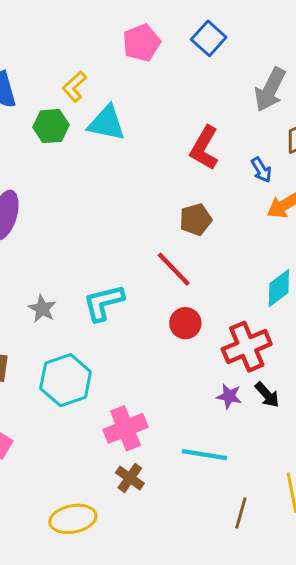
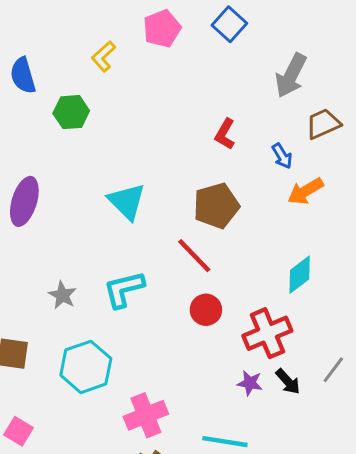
yellow L-shape: (74, 87) -> (103, 56), moved
cyan triangle: (106, 123) -> (127, 201), moved, turned 33
red L-shape: (204, 148) -> (225, 134), size x0.7
brown pentagon: (196, 219) -> (216, 206), size x1.4

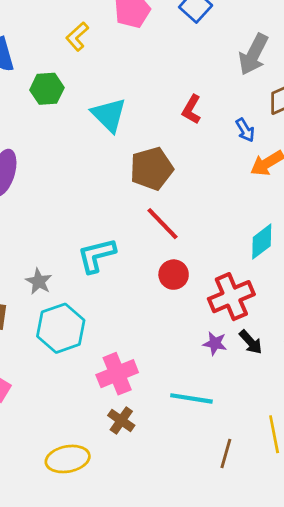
cyan triangle: (127, 201) -> (109, 115), moved
brown pentagon: (216, 206) -> (152, 169), moved
gray star: (62, 295) -> (39, 281), moved

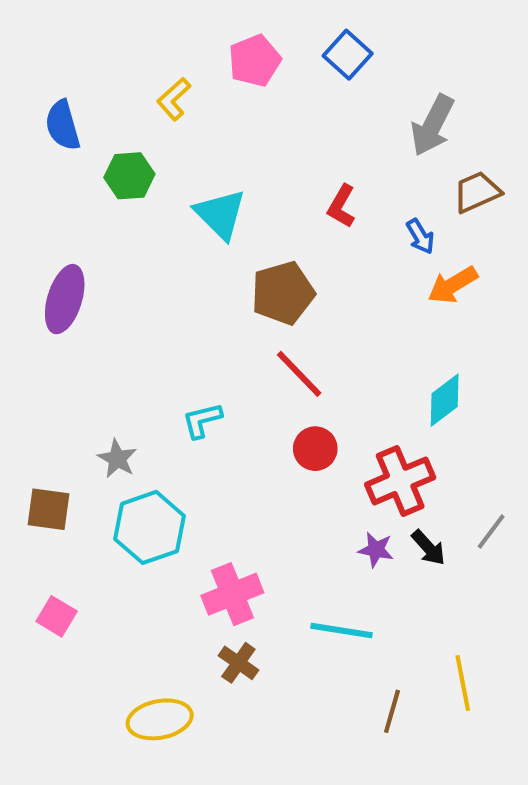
cyan L-shape: (97, 255) -> (202, 420), size x0.7

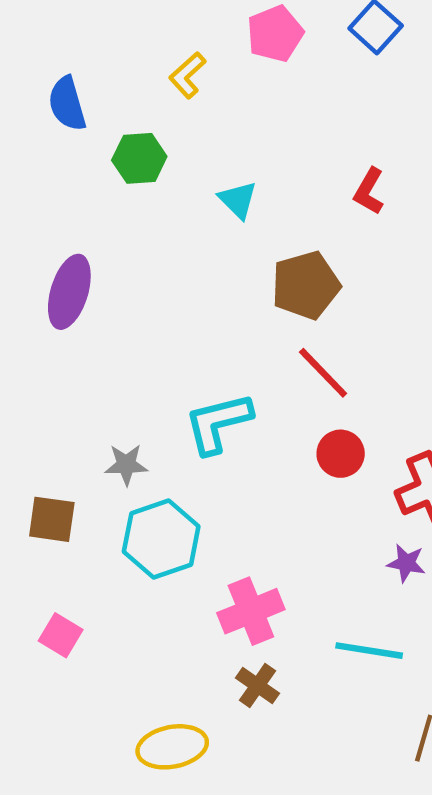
cyan triangle: (220, 214) -> (238, 200), size x0.7
cyan L-shape: (202, 420) -> (218, 423), size x1.6
gray star: (117, 459) -> (126, 465), turned -30

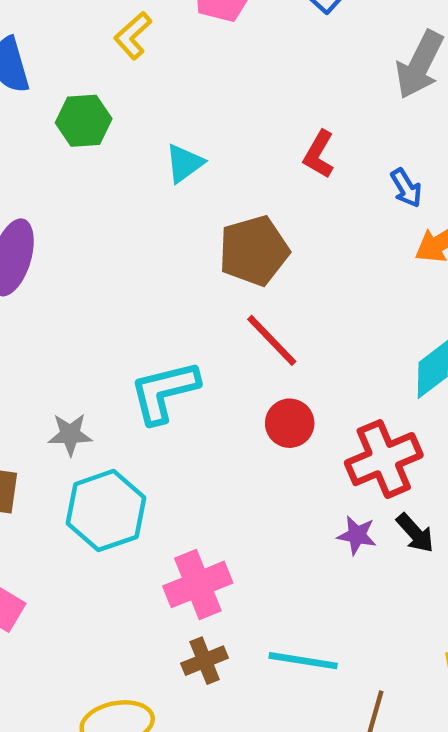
cyan triangle: (238, 200) -> (184, 163), turned 39
cyan line: (369, 651) -> (303, 661), moved
brown cross: (257, 686) -> (205, 661), turned 33

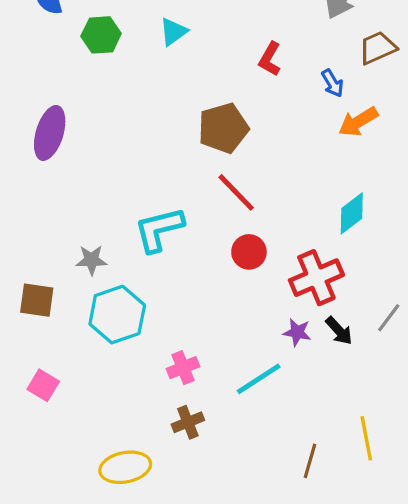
cyan triangle: (184, 163) -> (173, 32), moved
pink cross: (198, 584) -> (183, 368), size x0.7
cyan line: (303, 661) -> (259, 379), moved, turned -42

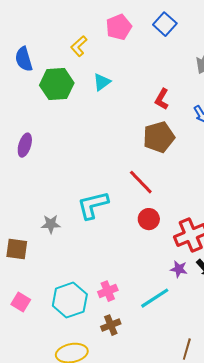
green hexagon: (101, 35) -> (57, 84), size x1.4
brown pentagon: (223, 128) -> (159, 137), moved
purple ellipse: (50, 133) -> (25, 145), size x0.7
cyan hexagon: (117, 315) -> (70, 300), moved

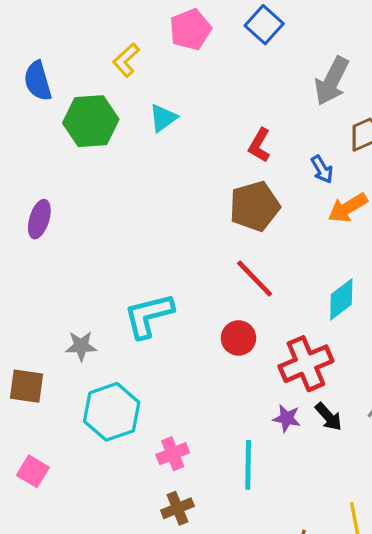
red line: (141, 182) -> (255, 279), moved
cyan line: (155, 298) -> (248, 465), turned -56
cyan hexagon: (70, 300) -> (112, 412), moved

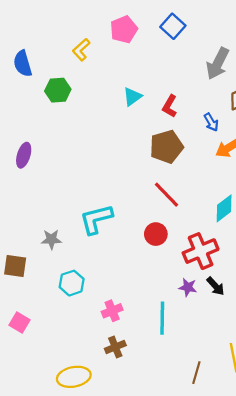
cyan triangle: (163, 118) -> (132, 97), moved
green hexagon: (91, 121) -> (58, 90), size x0.7
cyan hexagon: (112, 412) -> (72, 283), size x0.7

